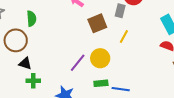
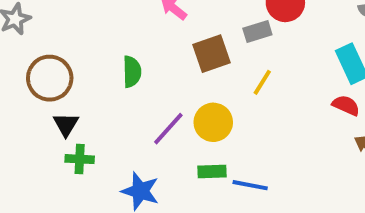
gray rectangle: (120, 11) -> (257, 31), turned 56
green semicircle: (31, 19) -> (132, 72), moved
black triangle: (25, 63) -> (66, 124), turned 40

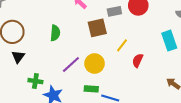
gray rectangle: (257, 31) -> (114, 11), moved
red semicircle: (346, 105) -> (138, 61), moved, turned -96
green cross: (80, 159) -> (35, 81), moved

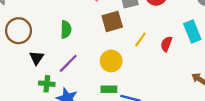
black triangle: (18, 57) -> (37, 58), moved
red semicircle: (138, 61) -> (166, 44), moved
purple line: (71, 64) -> (68, 63), moved

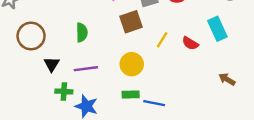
red semicircle: (166, 44) -> (190, 43), turned -77
purple line: (68, 63) -> (86, 69), turned 40

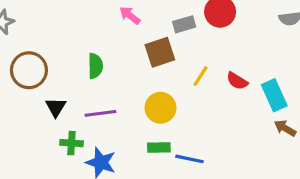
cyan rectangle: (217, 29) -> (274, 95), moved

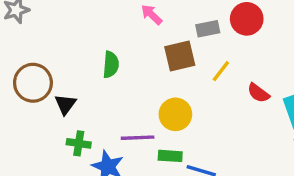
brown circle: (29, 70) -> (33, 83), moved
yellow line: (200, 76) -> (221, 71), moved
purple line: (100, 113) -> (138, 138), moved

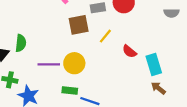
green semicircle: (111, 65) -> (21, 43), moved
purple line: (138, 138) -> (49, 64), moved

